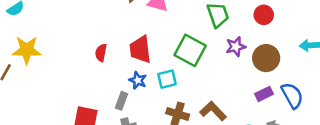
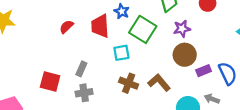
red semicircle: (101, 53) -> (66, 27), turned 32
brown circle: (266, 58) -> (185, 55), moved
blue star: (138, 80) -> (122, 11), moved

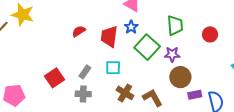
purple star: (182, 29) -> (172, 54), moved
cyan square: (121, 53) -> (113, 68), moved
red square: (50, 82) -> (54, 78), turned 30

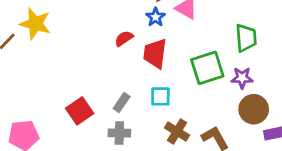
blue star: (131, 27) -> (156, 17), moved
red semicircle: (79, 31) -> (124, 38), moved
green square: (147, 47) -> (207, 68), turned 30

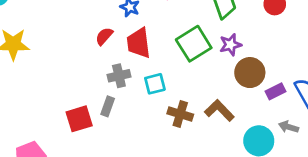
gray rectangle: (122, 103) -> (108, 106), moved
red square: (80, 111) -> (79, 119), turned 32
gray cross: (119, 133) -> (119, 76), moved

